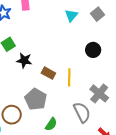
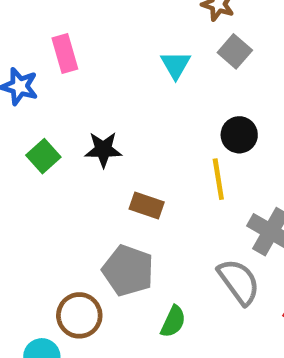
black star: (24, 60) -> (103, 150), moved
yellow line: (69, 77) -> (218, 179), moved

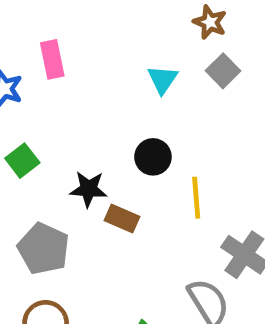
black circle: (239, 135) -> (153, 157), moved
black star: (103, 150) -> (88, 189), moved
gray pentagon: (128, 270) -> (43, 249), moved

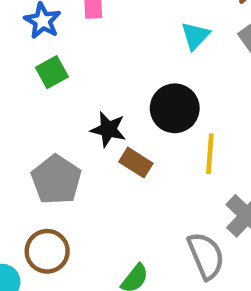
black circle: (153, 157) -> (175, 108), size x1.4
green square: (22, 161) -> (52, 72), moved

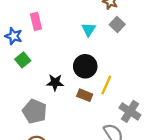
yellow line: (210, 154) -> (106, 85), turned 30
brown rectangle: (136, 163) -> (85, 95), moved

